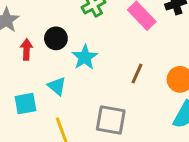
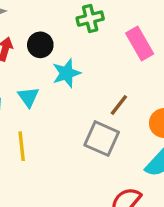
gray square: (111, 120) -> (102, 139), moved

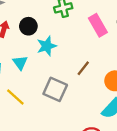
gray square: (102, 139) -> (55, 89), moved
yellow line: (22, 146) -> (15, 97), turned -42

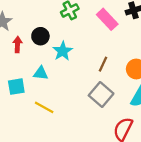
cyan triangle: (20, 63) -> (41, 73), turned -35
gray square: (55, 89) -> (101, 95), moved, turned 30

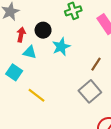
cyan triangle: (41, 73) -> (30, 52), moved
cyan square: (16, 87) -> (14, 72), turned 35

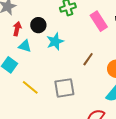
gray square: (90, 91) -> (64, 88), moved, turned 30

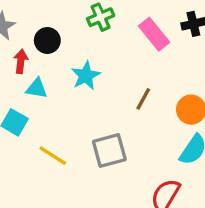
black circle: (38, 25) -> (47, 40), moved

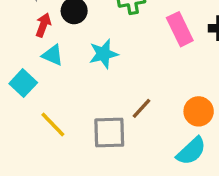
brown line: (143, 99) -> (141, 108), moved

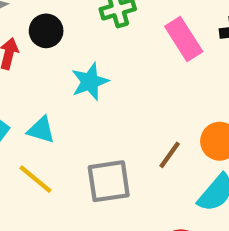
cyan triangle: (53, 55) -> (41, 130), moved
brown line: (141, 108) -> (170, 155), moved

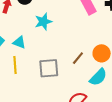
yellow line: (35, 179) -> (15, 65), turned 42

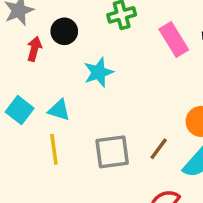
brown line: (78, 58) -> (159, 149), moved

